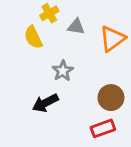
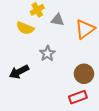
yellow semicircle: (33, 37) -> (25, 28), turned -42
black arrow: (45, 103) -> (19, 72), moved

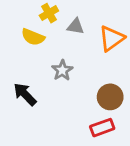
black arrow: (19, 72) -> (25, 94), turned 72

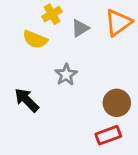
gray triangle: (76, 26) -> (80, 28), turned -42
orange triangle: (111, 38) -> (118, 23), moved

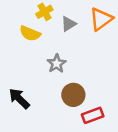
black arrow: (27, 100) -> (19, 98), moved
brown circle: (117, 103) -> (73, 95), moved

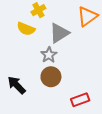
gray triangle: (69, 24) -> (59, 33), moved, size x1.5
brown circle: (73, 95) -> (51, 77), moved

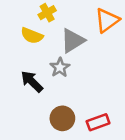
brown circle: (51, 77) -> (62, 118), moved
black arrow: (17, 85) -> (32, 81), moved

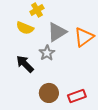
orange triangle: (107, 20) -> (84, 37), moved

